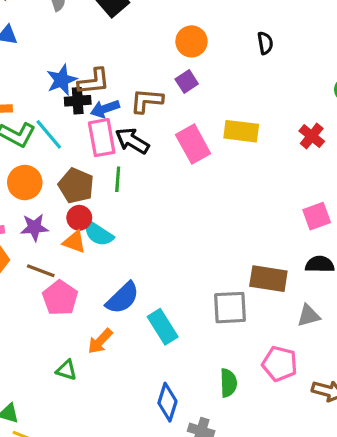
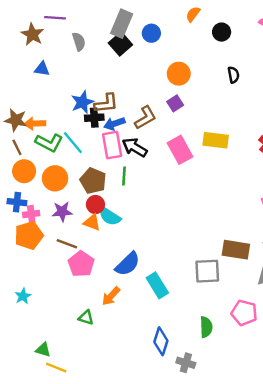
brown L-shape: (147, 101) -> (145, 118), turned 145

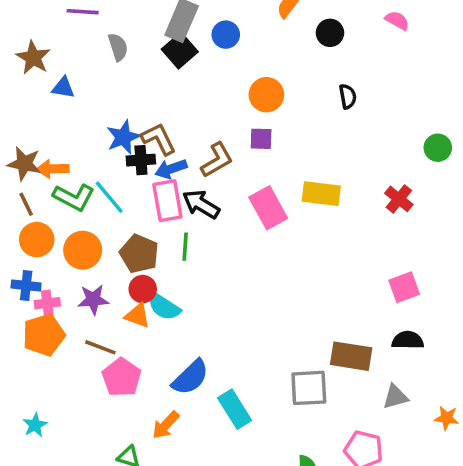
brown star: (32, 34) -> (33, 58), moved
brown L-shape: (106, 103) -> (159, 139), turned -110
purple square: (175, 103) -> (261, 139), turned 35

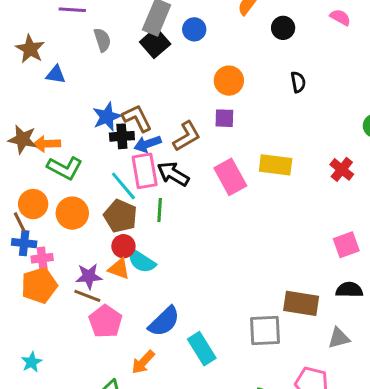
cyan line: (109, 197) -> (123, 186), moved
brown line: (26, 204) -> (20, 222), moved
purple star: (93, 300) -> (89, 276), moved

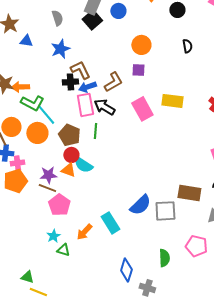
blue star: (107, 117) -> (60, 49), moved
cyan line: (123, 186) -> (46, 115), moved
blue semicircle: (164, 321) -> (140, 205), moved
cyan rectangle: (202, 349) -> (110, 223), moved
cyan star: (32, 362) -> (53, 236), moved

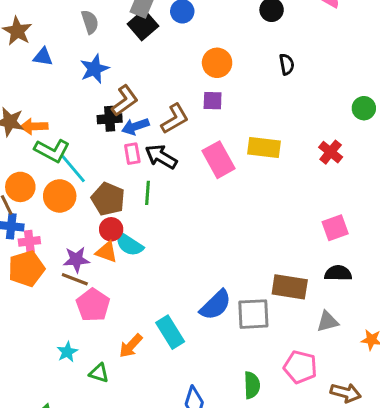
brown L-shape: (80, 70) -> (125, 101), turned 80
pink rectangle: (85, 105) -> (132, 154), size x0.6
cyan star: (53, 236) -> (67, 352), moved

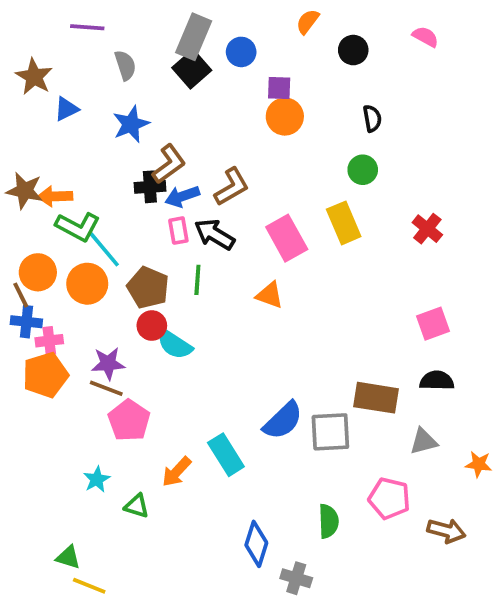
blue triangle: (43, 57) -> (66, 109), turned -35
purple square: (213, 101) -> (279, 88), moved
green circle: (364, 108) -> (363, 170), moved
yellow rectangle: (264, 148) -> (344, 223), turned 60
orange triangle: (107, 252) -> (270, 295), moved

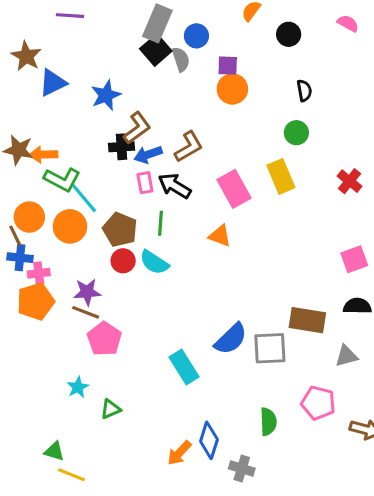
gray semicircle: (125, 65) -> (181, 59), moved
blue triangle: (66, 109) -> (53, 83), size x1.4
cyan semicircle: (175, 345) -> (154, 262), moved
orange arrow: (177, 472) -> (179, 453), moved
green triangle: (137, 506) -> (111, 409), turned -40

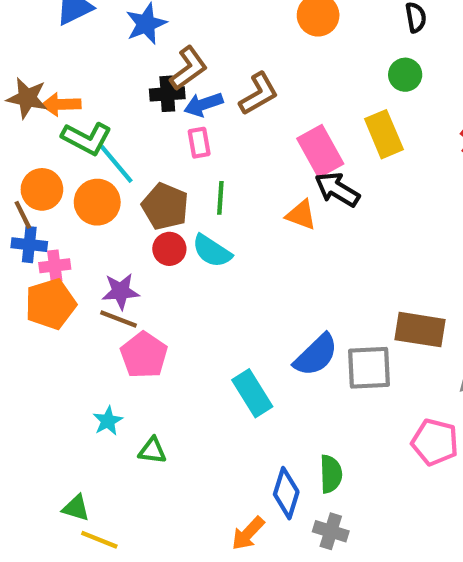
black arrow: (175, 186) -> (337, 189), moved
green triangle: (111, 409) -> (152, 451), turned 30
green semicircle: (268, 422) -> (331, 474), moved
orange arrow: (179, 453) -> (248, 533), moved

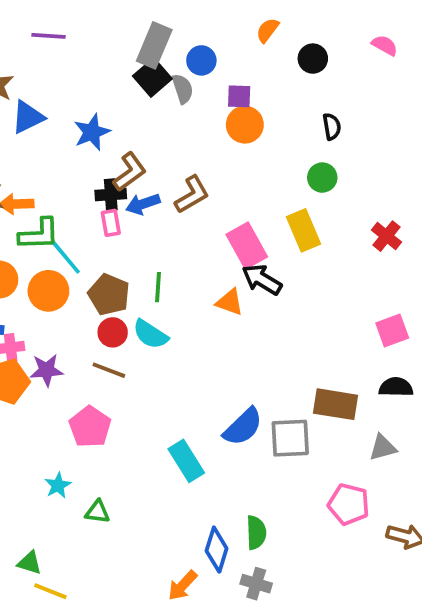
green L-shape: (87, 138) -> (39, 234), turned -30
pink rectangle: (199, 143) -> (111, 223), moved
purple star: (121, 291) -> (47, 370), moved
brown line: (118, 319) -> (109, 370), moved

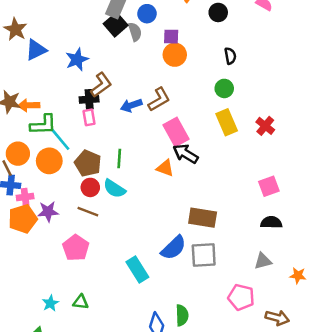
brown L-shape: (192, 195) -> (159, 99), moved
blue arrow: (143, 204) -> (131, 105), moved
yellow rectangle: (303, 230) -> (227, 122), moved
brown rectangle: (335, 404) -> (203, 218), moved
cyan star: (58, 485) -> (50, 303), moved

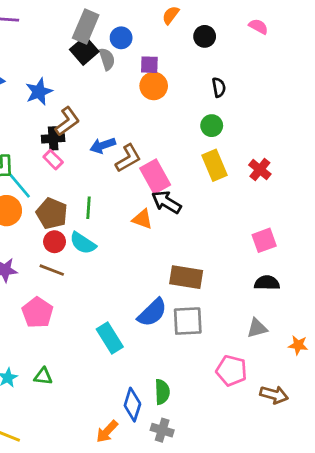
brown L-shape: (159, 99) -> (128, 158), moved
pink rectangle: (89, 117) -> (53, 160), turned -35

